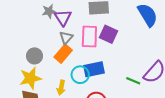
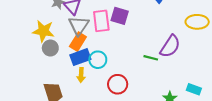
gray triangle: (66, 38) -> (79, 26), size x1.5
blue rectangle: (94, 69) -> (80, 57), moved
yellow star: (30, 78) -> (43, 31), moved, turned 30

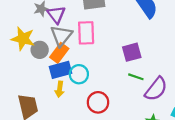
purple square: (120, 16) -> (132, 52), moved, turned -36
purple semicircle: (170, 46) -> (156, 89), moved
gray circle: (50, 48) -> (40, 50), moved

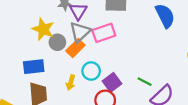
pink rectangle: (86, 33) -> (104, 33), turned 65
purple square: (132, 52) -> (112, 82), moved, turned -30
blue rectangle: (60, 70) -> (34, 67), moved

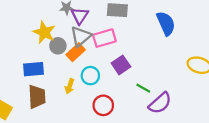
purple square: (112, 82) -> (121, 65), moved

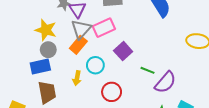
gray circle: (58, 46) -> (48, 50), moved

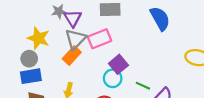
gray circle: (48, 50) -> (29, 59), moved
cyan circle: (95, 65) -> (113, 78), moved

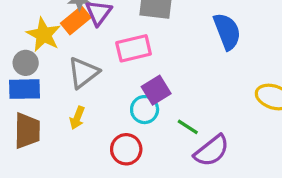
gray triangle: (75, 39) -> (83, 73), moved
orange rectangle: (72, 55) -> (76, 20), moved

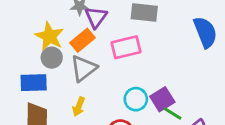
orange rectangle: (76, 20) -> (82, 40), moved
gray circle: (26, 63) -> (52, 58), moved
purple square: (156, 90) -> (162, 99), moved

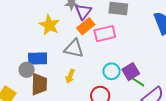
orange rectangle: (82, 40) -> (86, 26), moved
gray circle: (52, 58) -> (27, 70), moved
gray triangle: (83, 68) -> (74, 49), turned 50

